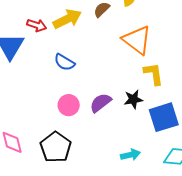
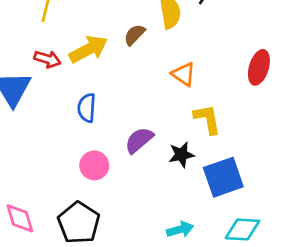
orange triangle: (137, 40) -> (184, 74), size x0.6
blue semicircle: (64, 62) -> (87, 108), turned 65
purple semicircle: (101, 103) -> (139, 140), moved

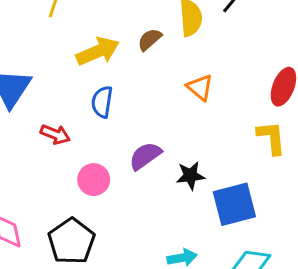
red arrow: (47, 59) -> (55, 134), moved
blue semicircle: (87, 108) -> (102, 102), moved
yellow L-shape: (207, 119) -> (271, 138), moved

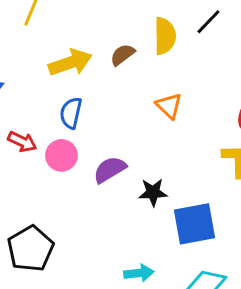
pink circle: (94, 180) -> (61, 155), moved

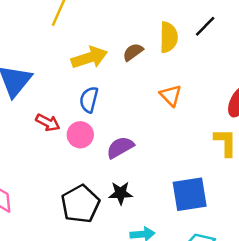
black star: (153, 192) -> (121, 193), moved
black pentagon: (30, 249) -> (80, 204), moved

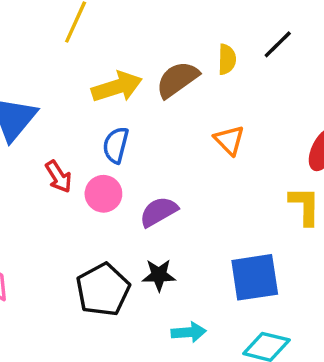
yellow semicircle: (169, 37) -> (227, 59), size x0.7
brown semicircle: (133, 52) -> (177, 80), size x1.5
red arrow: (48, 123) -> (59, 177), turned 30

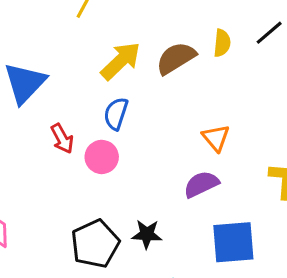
yellow arrow: (117, 87) -> (121, 61), turned -30
orange triangle: (229, 140) -> (216, 138), moved
purple semicircle: (159, 212) -> (201, 184), moved

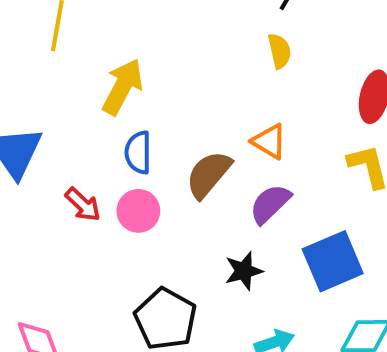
yellow semicircle: (222, 43) -> (279, 51), moved
brown semicircle: (176, 58) -> (209, 174), moved
black star: (147, 234) -> (244, 271), moved

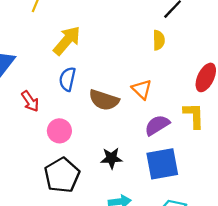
brown semicircle: (209, 174) -> (104, 100), turned -124
purple semicircle: (270, 204) -> (157, 125), moved
pink circle: (138, 211) -> (59, 131), moved

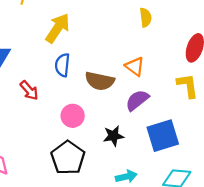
purple semicircle: (157, 125) -> (137, 100), moved
pink circle: (59, 131) -> (73, 116), moved

